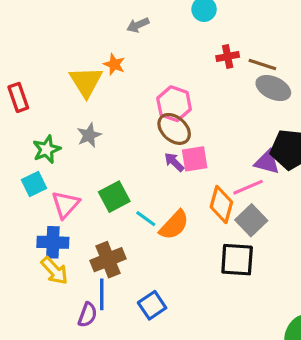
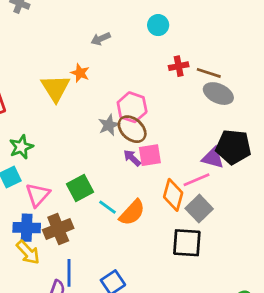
gray star: (89, 135) -> (109, 125), moved
brown cross: (108, 260) -> (58, 229), moved

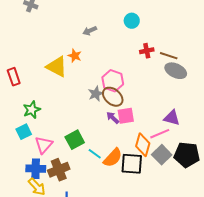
yellow triangle: (55, 88) -> (57, 67), turned -30
black pentagon: (233, 147) -> (187, 155), moved
black square: (187, 243) -> (132, 164), moved

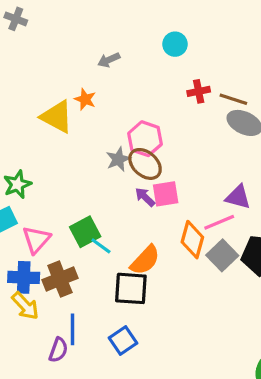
cyan line: (95, 154) -> (101, 246), moved
black square: (132, 164) -> (131, 288), moved

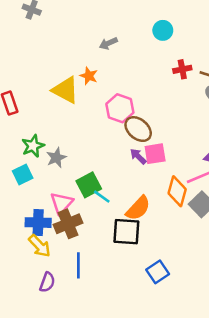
pink hexagon: (145, 139) -> (120, 108), moved
gray star: (118, 159) -> (56, 158), moved
pink triangle: (36, 240) -> (62, 203), moved
blue square: (123, 340) -> (158, 272), moved
purple semicircle: (58, 350) -> (47, 282), moved

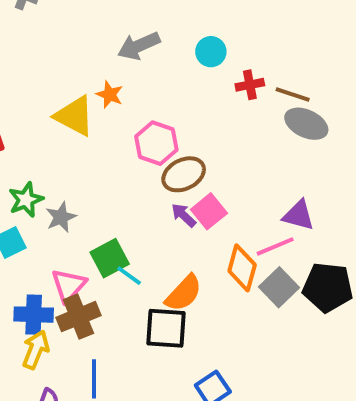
cyan circle: (163, 30) -> (211, 52), moved
gray arrow: (108, 43) -> (139, 46), size x1.5
brown ellipse: (138, 129) -> (184, 174), turned -68
pink square: (155, 154) -> (209, 211), turned -30
yellow arrow: (39, 246) -> (36, 350), turned -115

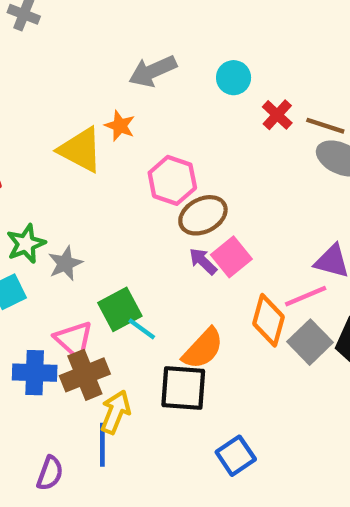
red cross: (250, 85) -> (277, 115), turned -36
pink triangle: (69, 285) -> (74, 340), turned -30
yellow arrow: (36, 350) -> (116, 412), moved

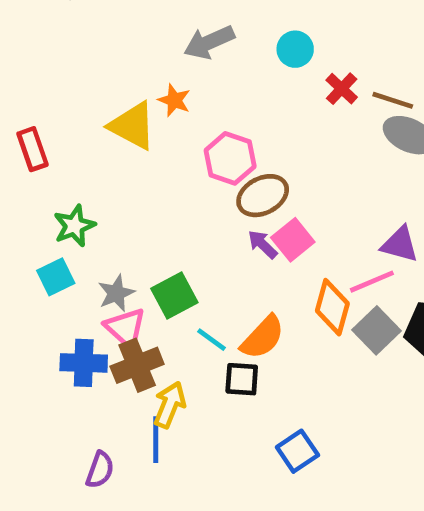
gray star: (65, 263) -> (116, 293), moved
cyan line: (142, 329) -> (211, 340), moved
black square: (183, 388) -> (242, 379), size x0.7

